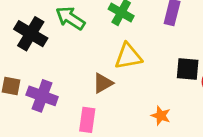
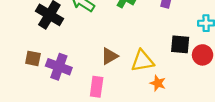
yellow triangle: (128, 56) -> (142, 61), moved

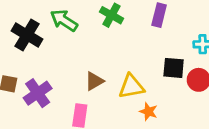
purple cross: (59, 67) -> (38, 93), turned 35

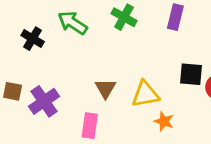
black cross: (27, 35) -> (33, 39), size x0.7
brown triangle: (94, 81) -> (105, 89), turned -30

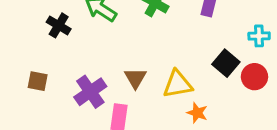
black square: (191, 74) -> (226, 63), turned 35
purple cross: (44, 101) -> (90, 92), moved

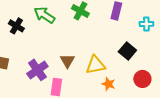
cyan cross: (259, 36) -> (146, 24), moved
red circle: (254, 77) -> (142, 79), moved

